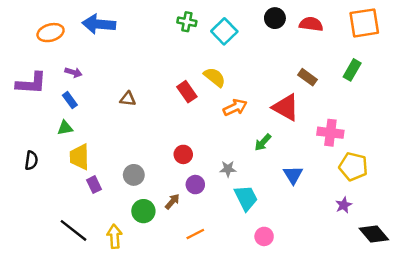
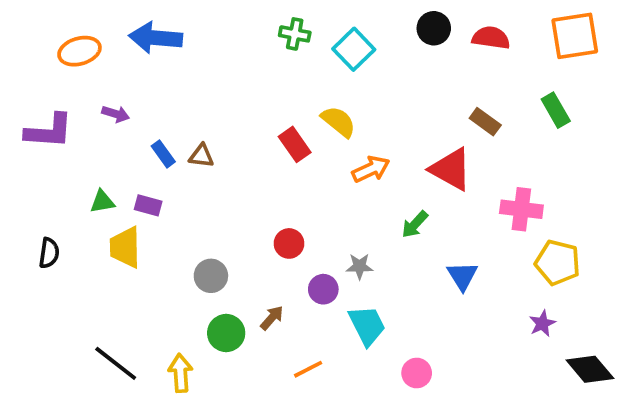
green rectangle: (352, 70) -> (556, 110), turned -60
blue rectangle: (70, 100) -> (163, 154), moved
purple rectangle: (94, 185) -> (148, 205), moved, turned -49
purple circle: (195, 185) -> (323, 289), moved
cyan trapezoid: (246, 198) -> (367, 325), moved

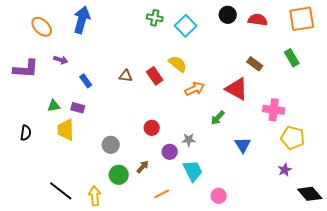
blue arrow: (156, 38) -> (82, 20), turned 100
orange ellipse: (79, 51) -> (42, 27), turned 60
brown triangle: (201, 156) -> (126, 76), moved

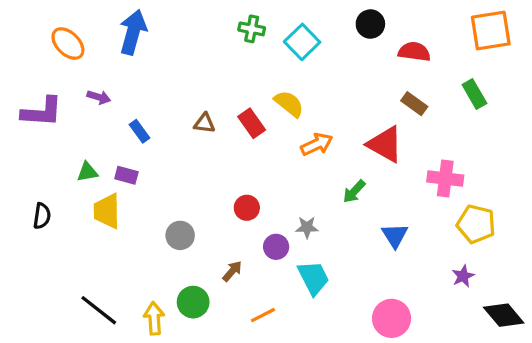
red semicircle: (258, 20) -> (414, 52), moved
green circle: (119, 175) -> (193, 302), moved
pink circle: (219, 196) -> (392, 318), moved, size x1.5

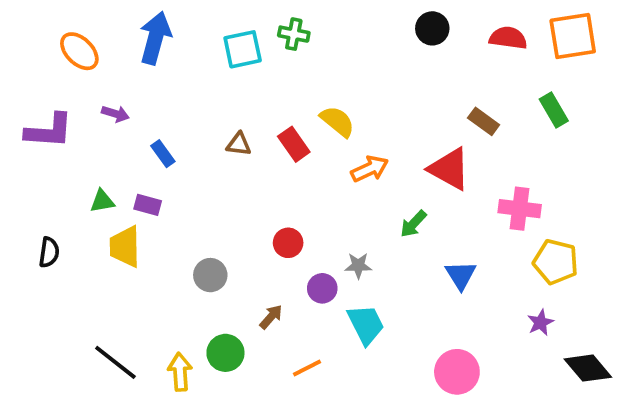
cyan square: (302, 42) -> (243, 49), moved, turned 32
red semicircle: (414, 52) -> (508, 38), moved

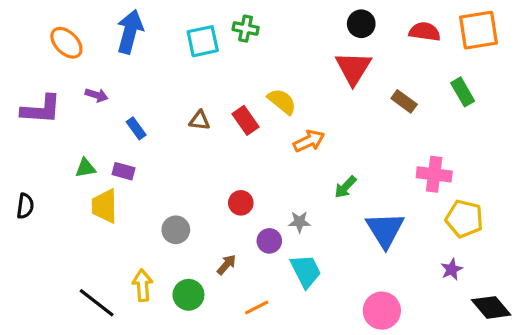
red triangle: (449, 169) -> (353, 68), moved, turned 33
black semicircle: (49, 252) -> (25, 206), moved
blue triangle: (461, 275) -> (385, 230), size x1.5
yellow arrow: (180, 372) -> (143, 285), moved

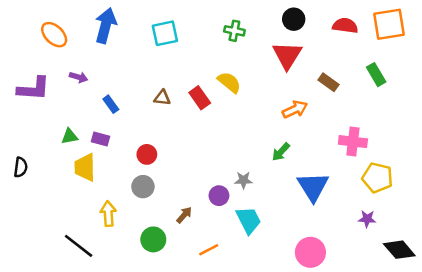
green cross: (246, 29) -> (234, 31), moved
orange arrow: (309, 141) -> (295, 109), moved
red circle: (241, 203) -> (147, 154), moved
purple star: (452, 269) -> (367, 219), turned 30
yellow arrow: (143, 285) -> (108, 214), moved

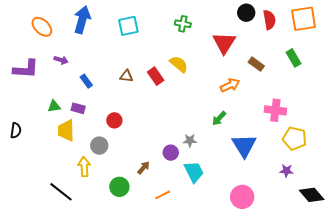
black circle: (294, 19) -> (246, 13), moved
red semicircle: (345, 26) -> (269, 20), turned 72
gray circle: (143, 187) -> (99, 146), moved

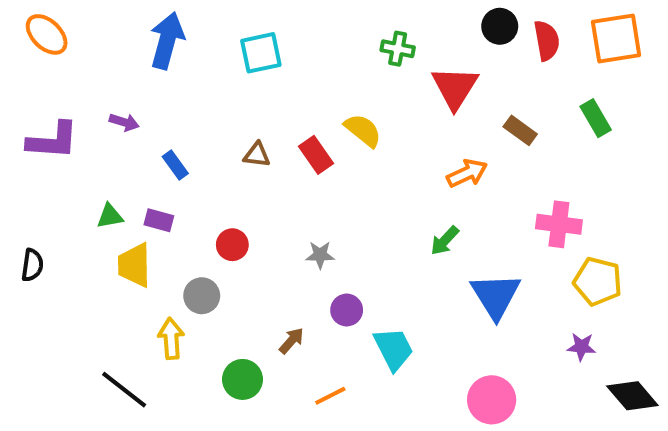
green cross: (183, 24) -> (398, 49), moved
orange ellipse: (42, 27) -> (47, 34), moved
gray star: (190, 141) -> (320, 255), moved

